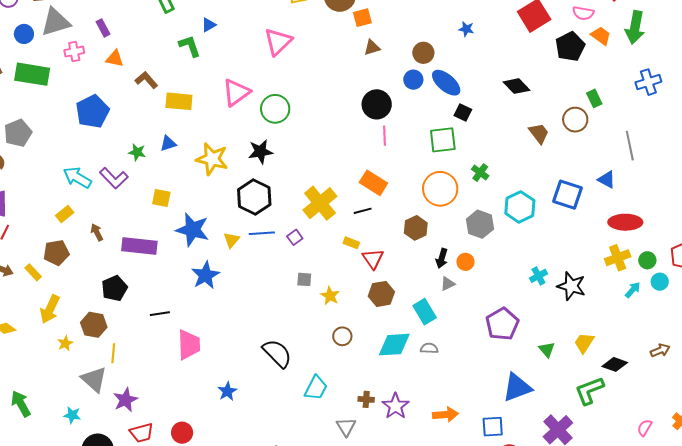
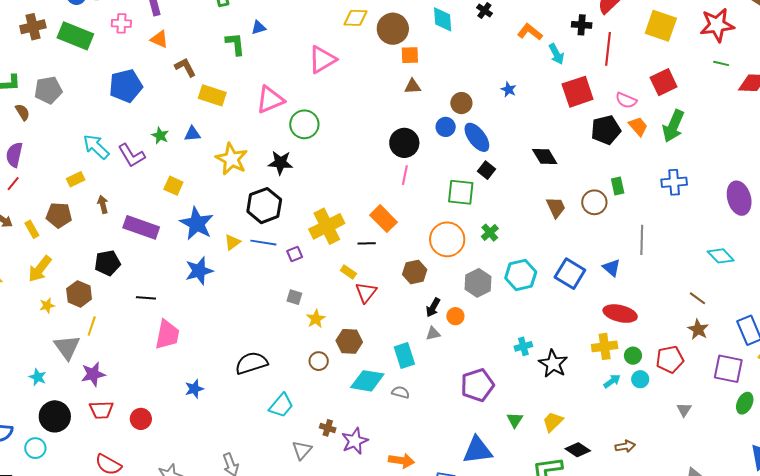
brown hexagon: (381, 294) -> (349, 341), moved
black semicircle: (277, 353) -> (251, 363), turned -76

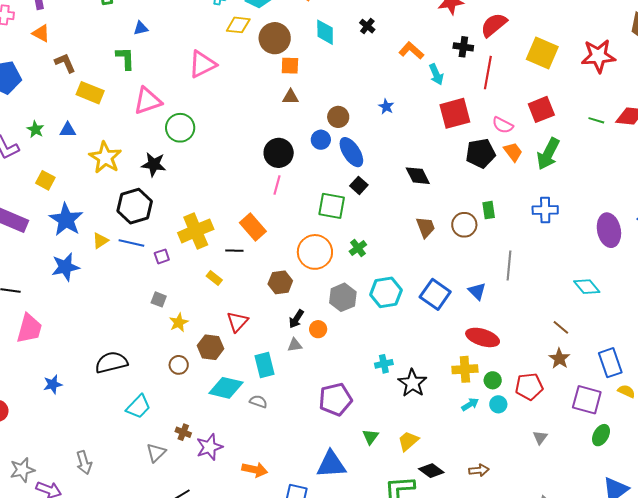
green L-shape: (235, 44) -> (125, 58), moved
green line: (721, 63) -> (596, 120), moved
red triangle: (366, 292) -> (237, 322), moved

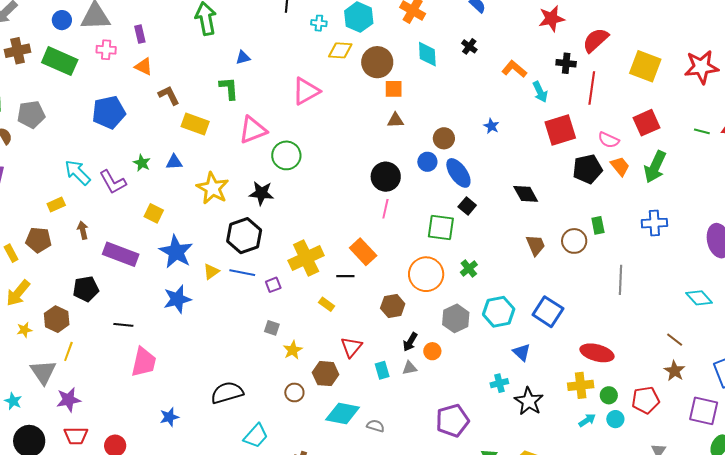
blue triangle: (477, 291) -> (522, 352), moved
cyan rectangle: (265, 365) -> (382, 370), moved, size x0.7

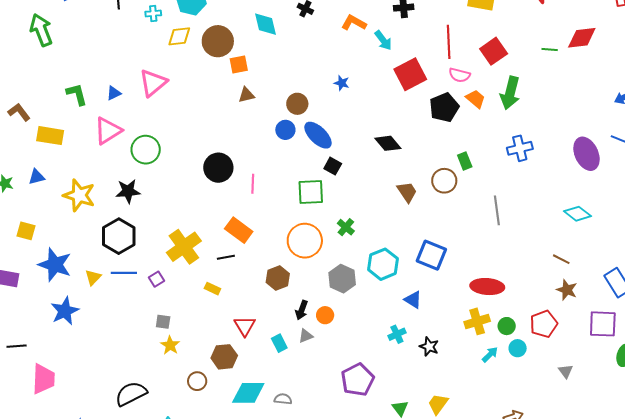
blue triangle: (243, 58) -> (114, 93), moved
red line: (592, 88) -> (449, 42), moved
black circle: (386, 177) -> (218, 168), moved
yellow star: (293, 350) -> (170, 345), moved
black star: (529, 401) -> (429, 347), size x0.7

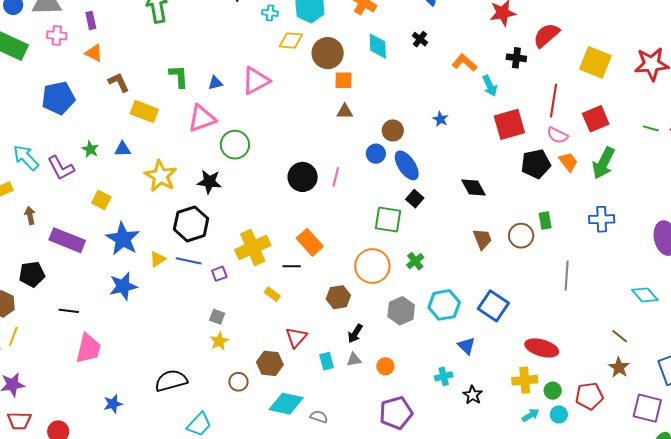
pink line: (253, 184) -> (336, 177), moved
orange circle: (325, 315) -> (385, 366), moved

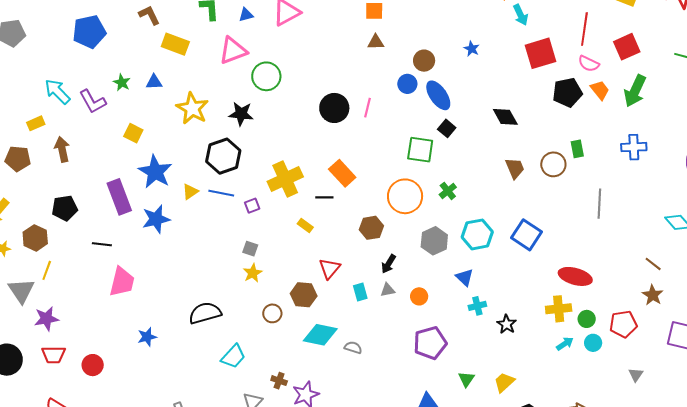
brown arrow: (30, 216) -> (62, 149), size x1.4
purple rectangle: (67, 240) -> (119, 197), moved, turned 48
blue triangle: (466, 346) -> (464, 277), moved

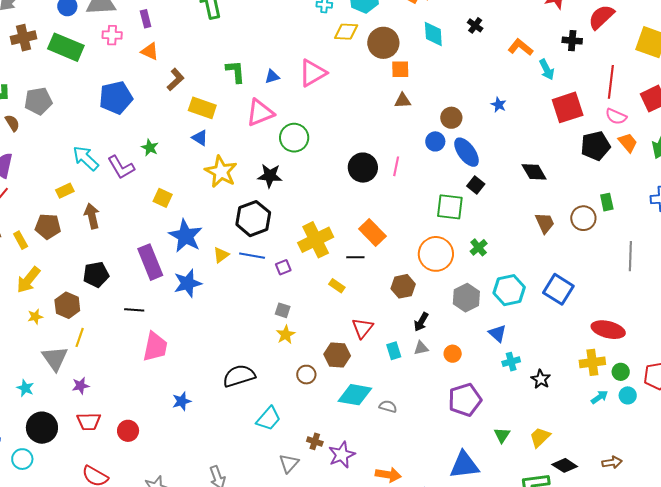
brown L-shape: (149, 15) -> (176, 80), turned 75
blue triangle: (154, 82) -> (200, 138), moved, turned 36
purple star: (46, 319) -> (81, 386), size x0.7

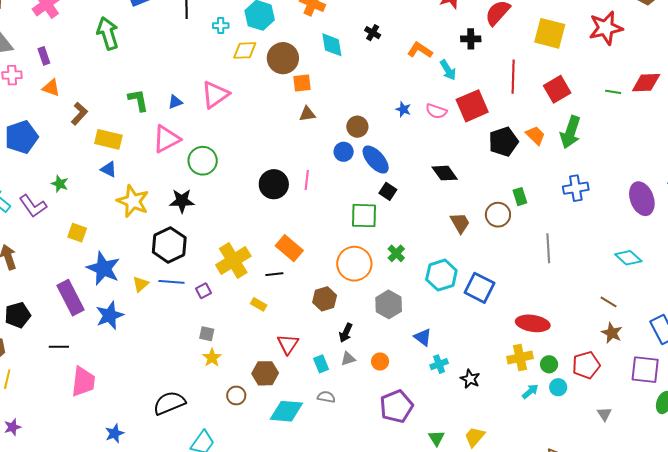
pink semicircle: (616, 117) -> (436, 111), moved
cyan hexagon: (509, 290) -> (441, 275), moved
gray semicircle: (388, 406) -> (326, 397), moved

